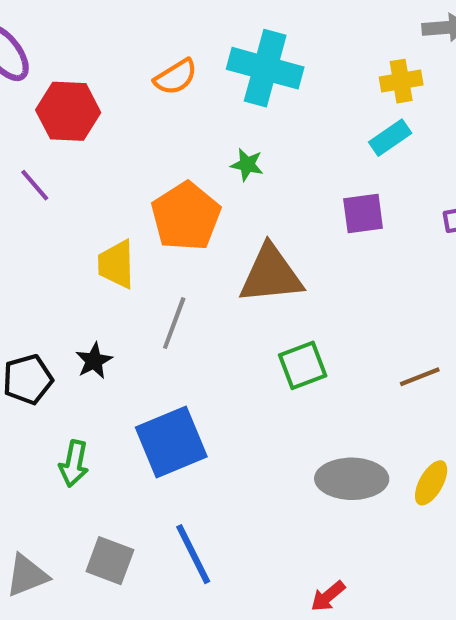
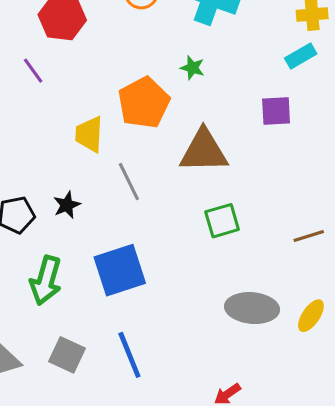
gray line: (174, 323) -> (129, 182), turned -51
green arrow: (74, 464) -> (46, 280), size x1.4

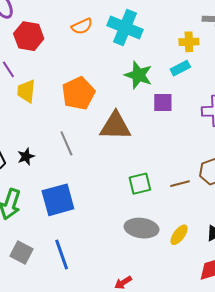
green star: (192, 68) -> (138, 75), moved, size x1.8
yellow trapezoid: (89, 134) -> (26, 91), moved
green square: (222, 221) -> (140, 184), moved

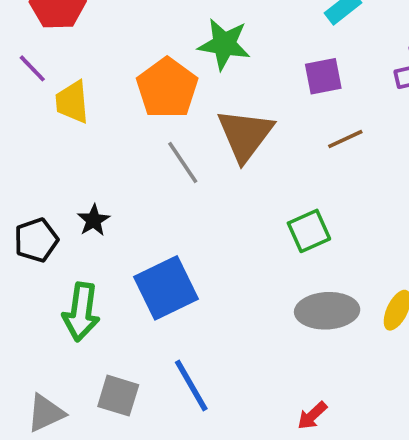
green star: (138, 75) -> (224, 44), moved
brown triangle: (115, 126) -> (245, 135), turned -44
gray line: (66, 143) -> (183, 163), moved
brown line: (180, 184) -> (345, 139), moved

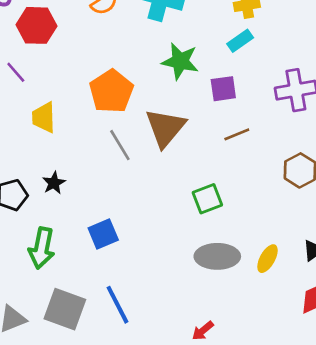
green star: (224, 44) -> (180, 61), moved
yellow trapezoid: (72, 102) -> (44, 117), moved
blue square: (166, 288) -> (103, 234), size x0.7
gray square: (118, 396) -> (65, 309), size x1.4

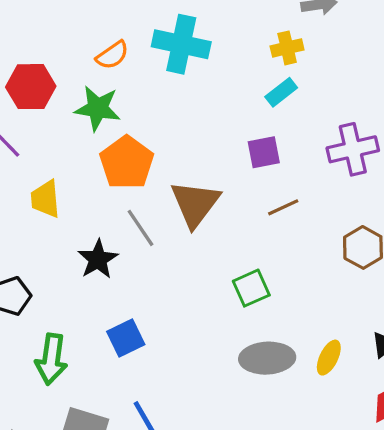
green star: (180, 61) -> (98, 108), moved
black star: (54, 183) -> (98, 259), moved, size x1.4

